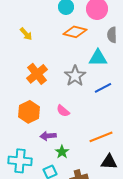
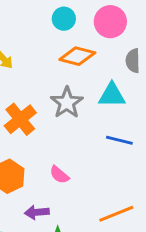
gray star: (75, 76) -> (67, 103), moved
blue line: (103, 88) -> (119, 140), turned 42

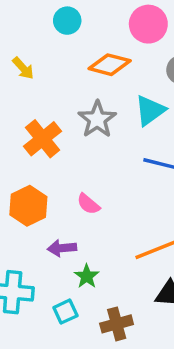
cyan circle: (64, 19) -> (67, 21), moved
cyan triangle: (112, 95) -> (150, 111), turned -36

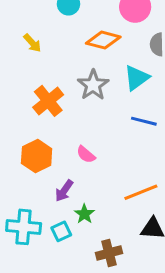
purple arrow: (62, 248) -> (64, 191), turned -50
cyan square: (65, 312) -> (61, 231), moved

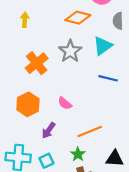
yellow arrow: (32, 43) -> (25, 20), turned -136
orange line: (141, 192) -> (90, 131), moved
green star: (84, 214) -> (78, 154), moved

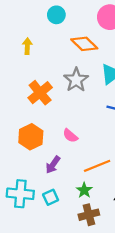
orange diamond: (78, 18) -> (84, 44), turned 30

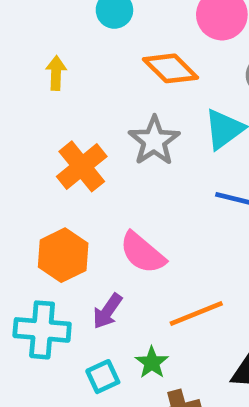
pink semicircle: (70, 136) -> (142, 253), size x1.5
green star: (84, 190) -> (152, 363), moved
cyan cross: (20, 194) -> (42, 330), moved

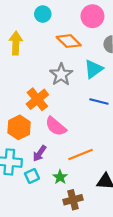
yellow arrow: (56, 73) -> (16, 43), size x1.5
orange cross: (82, 166) -> (37, 99), moved
cyan square: (103, 377) -> (32, 176), moved

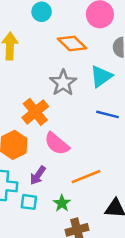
cyan square: (32, 176) -> (29, 202), turned 32

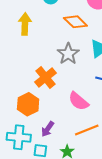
pink semicircle: (57, 144) -> (79, 101), moved

